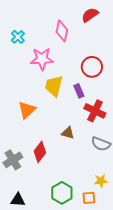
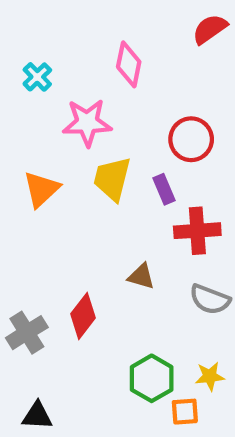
red semicircle: (90, 15) -> (210, 29), moved
orange triangle: (27, 110) -> (41, 189), moved
red cross: (95, 111) -> (197, 231), turned -30
green hexagon: (62, 193) -> (152, 378), moved

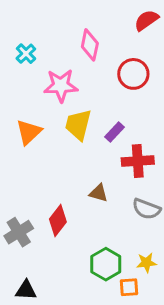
red circle: (191, 139) -> (133, 74), moved
purple rectangle: (164, 189) -> (115, 132), turned 66

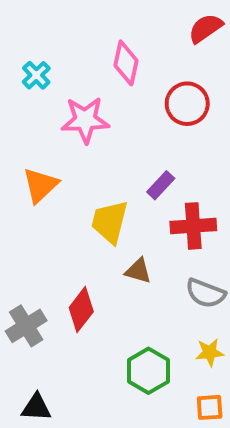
yellow trapezoid: (78, 125) -> (110, 222), moved
yellow star: (146, 263) -> (210, 352), moved
orange square: (129, 287) -> (210, 407), moved

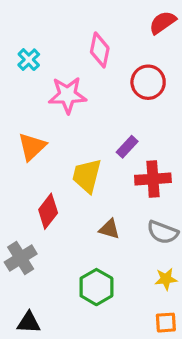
brown triangle: (138, 271) -> (109, 229), moved
red diamond: (81, 310) -> (48, 211), moved
green hexagon: (148, 371) -> (96, 287), moved

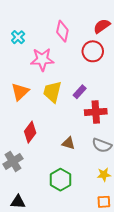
red semicircle: (163, 23) -> (102, 26), moved
yellow trapezoid: (87, 176) -> (52, 92), moved

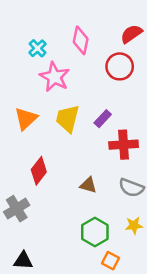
cyan cross: (18, 37) -> (38, 48), moved
pink star: (42, 59) -> (54, 77), turned 30
green hexagon: (60, 180) -> (95, 232), moved
orange square: (104, 202) -> (111, 261), moved, turned 32

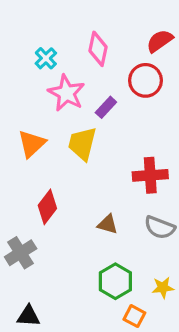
purple rectangle: (103, 119) -> (106, 107), moved
yellow star: (134, 225) -> (163, 288), moved

